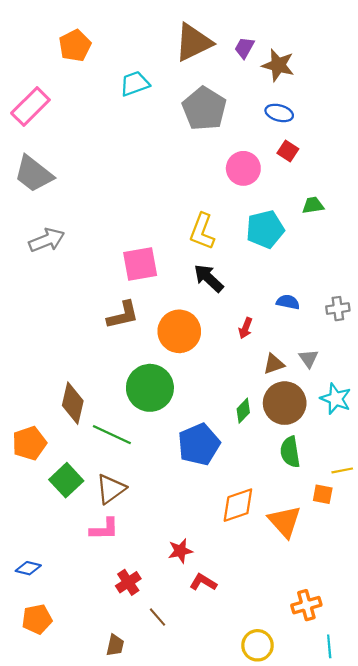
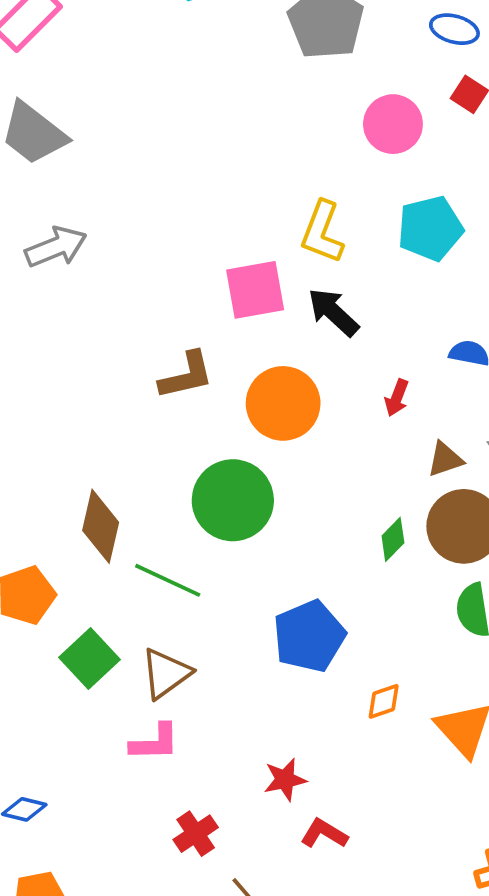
pink square: (140, 264) -> (255, 290), moved
blue pentagon: (199, 444) -> (309, 636), moved
orange diamond: (238, 505) -> (384, 701), size x0.6

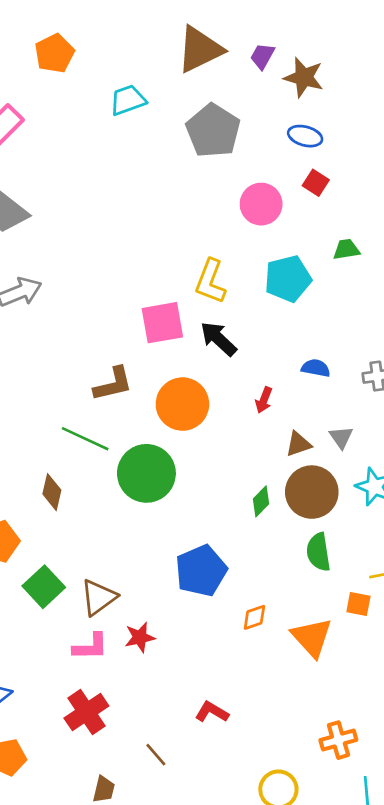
brown diamond: (101, 526) -> (52, 492), size x0.7
green line: (168, 580) -> (85, 439), moved
red star: (285, 780) -> (140, 637), moved
red cross: (196, 834) -> (86, 712), moved, size x1.4

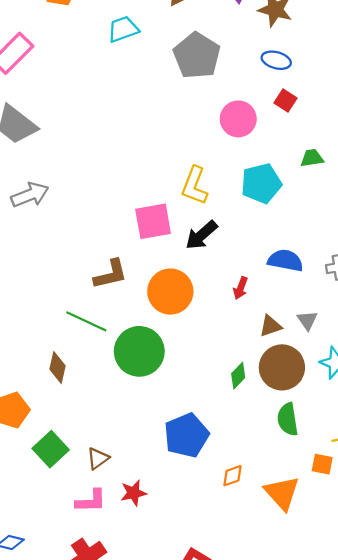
black arrow: (218, 339) -> (201, 235), turned -84
blue semicircle: (316, 368) -> (285, 260), size x1.4
brown triangle: (98, 597) -> (98, 458), size x0.7

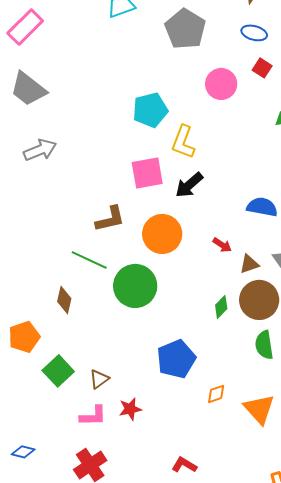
cyan pentagon: (261, 183) -> (150, 110), moved
red arrow: (241, 288) -> (222, 245), moved, turned -78

